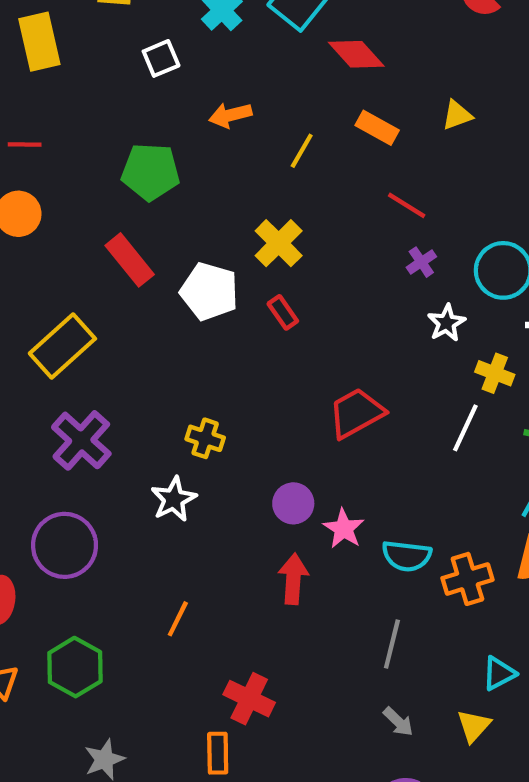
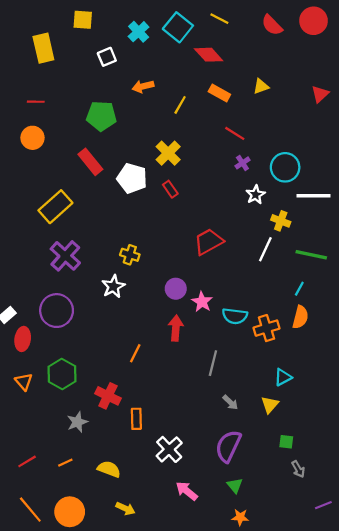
orange line: (178, 619) -> (135, 353), moved
gray line: (392, 644) -> (213, 363), moved
red cross: (249, 699) -> (108, 396), moved

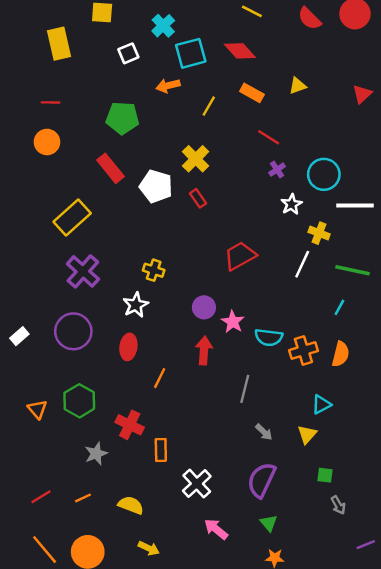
cyan square: (178, 27) -> (191, 53), moved, turned 36
orange semicircle: (300, 317) -> (341, 354), moved
red ellipse: (23, 339) -> (128, 347), moved

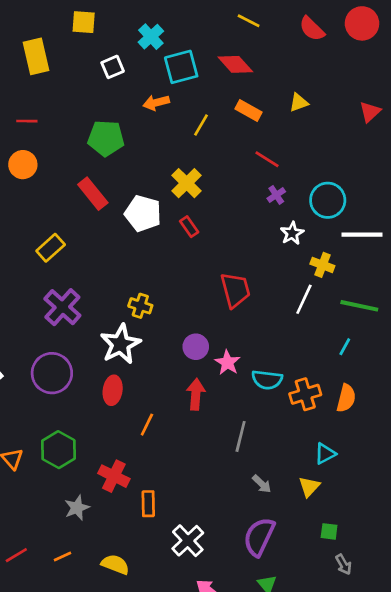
yellow rectangle: (72, 217) -> (51, 248), size x0.7
red trapezoid: (240, 256) -> (235, 290), turned 104
white star: (136, 305) -> (121, 344), size x1.4

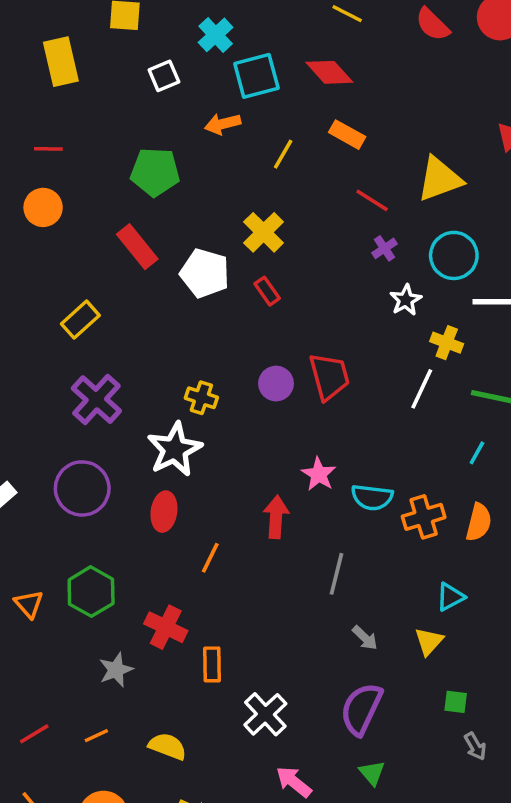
yellow triangle: (299, 103) -> (440, 179), moved, size x1.8
purple circle: (196, 347) -> (276, 384), moved

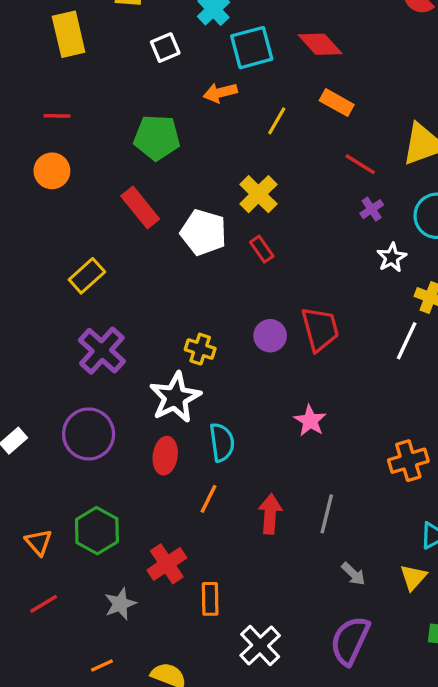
cyan semicircle: (372, 497) -> (222, 442), moved, turned -105
red arrow: (276, 517) -> (270, 514), moved
red cross: (166, 627) -> (167, 564), turned 30
red line: (34, 734) -> (44, 604), moved

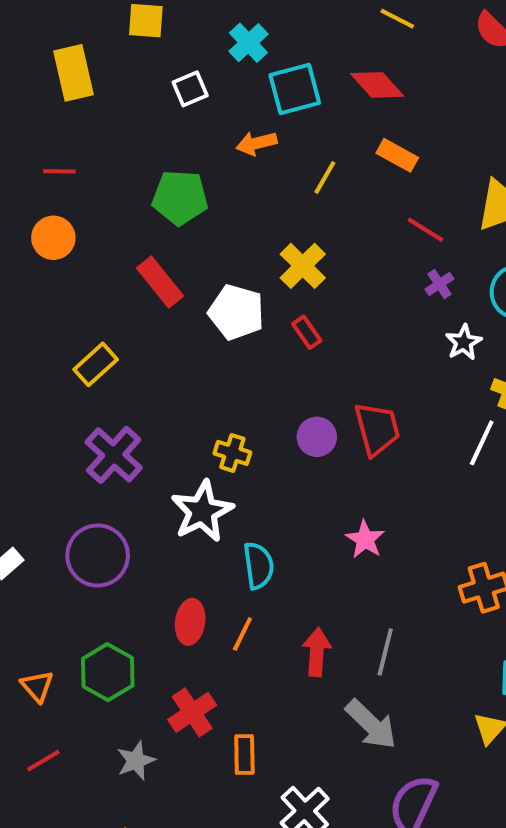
red ellipse: (165, 456) -> (190, 622), moved
gray arrow: (353, 574) -> (371, 724), moved, size x1.8

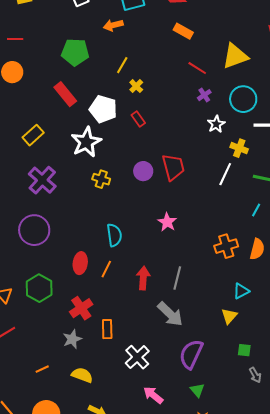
yellow line: (325, 177) -> (122, 65), moved
yellow cross: (303, 266) -> (136, 86), size x0.6
white star: (202, 511) -> (86, 142), moved
gray star: (136, 761) -> (72, 339), moved

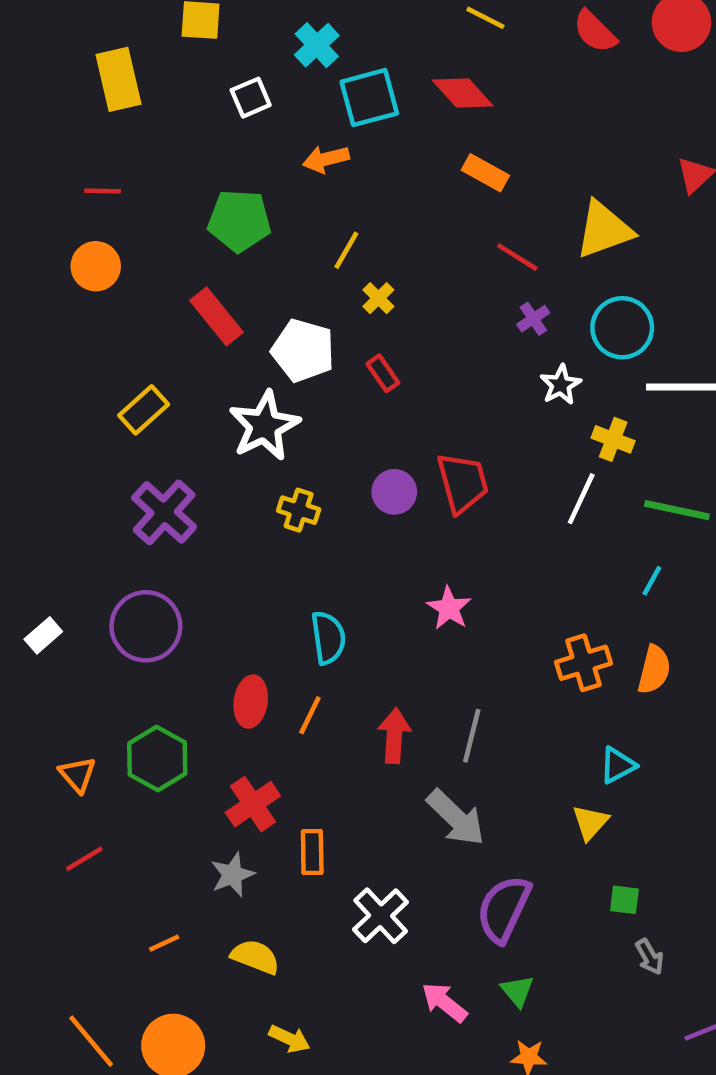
pink arrow: (153, 395) -> (444, 1002), moved

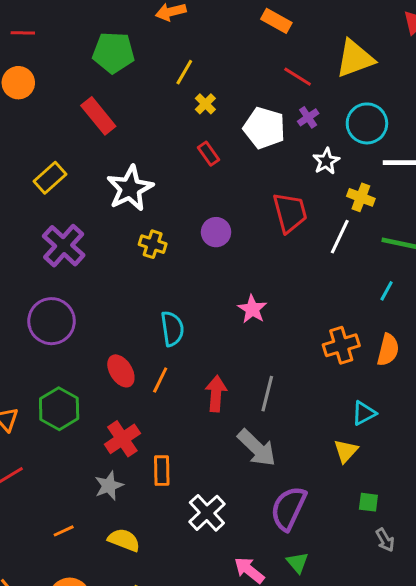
white pentagon: (303, 351) -> (264, 128), moved
red trapezoid: (463, 483) -> (290, 212), moved
red ellipse: (251, 702) -> (121, 371), turned -40

